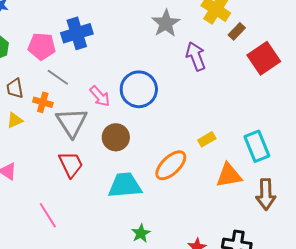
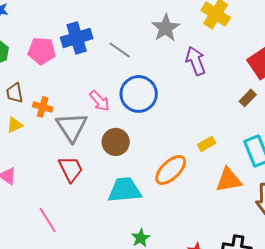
brown rectangle: (237, 31) -> (248, 98), moved
gray line: (58, 77) -> (120, 50), moved

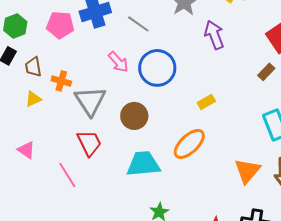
pink arrow: (100, 101) -> (118, 62), moved
yellow rectangle: (207, 144) -> (206, 102), moved
orange triangle: (229, 180) -> (247, 171), moved, turned -40
pink line: (48, 220) -> (67, 175), moved

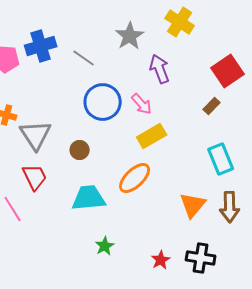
pink arrow: (118, 62) -> (142, 104), moved
yellow rectangle: (206, 102) -> (152, 136), size x1.6
brown circle: (134, 116) -> (80, 150), size x0.7

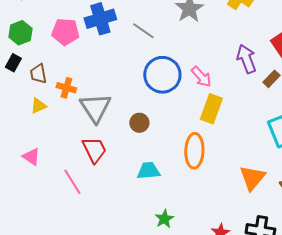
purple arrow: (160, 69) -> (246, 59), moved
yellow rectangle: (152, 136) -> (211, 109), turned -40
orange ellipse: (135, 178) -> (194, 151), turned -44
cyan trapezoid: (89, 198) -> (148, 171), size x0.7

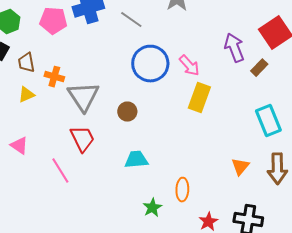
orange ellipse: (194, 151) -> (182, 190), moved, size x0.7
orange triangle: (252, 178) -> (240, 167), size x0.7

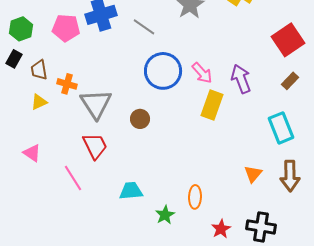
purple arrow: (234, 48) -> (241, 79), moved
brown rectangle: (259, 68) -> (290, 81), moved
cyan trapezoid: (136, 160) -> (131, 191), moved

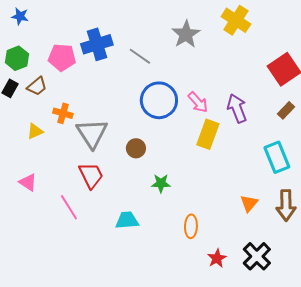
brown trapezoid: (39, 70) -> (37, 86), moved, turned -120
green star: (165, 215) -> (161, 183), moved, turned 30
black cross: (261, 227) -> (257, 256), turned 36

